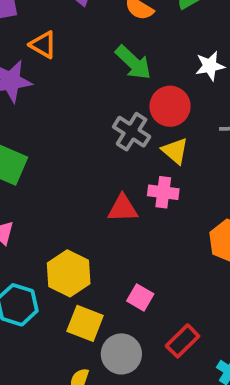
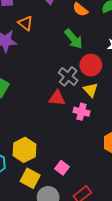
red triangle: (123, 208) -> (57, 98), moved

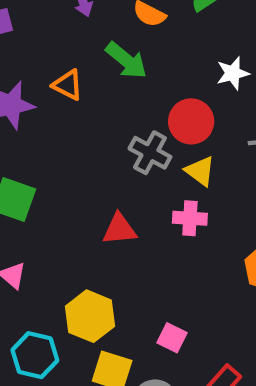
orange triangle: (25, 23) -> (68, 85), moved
green arrow: (74, 39) -> (126, 60), moved
red triangle: (57, 98) -> (119, 229), moved

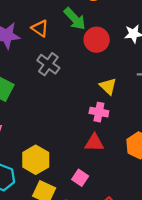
red circle: (191, 121) -> (97, 40), moved
gray cross: (150, 153) -> (48, 64), moved
red triangle: (119, 229) -> (94, 143), moved

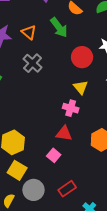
red circle: (97, 40) -> (82, 57), moved
pink square: (80, 178) -> (54, 155), moved

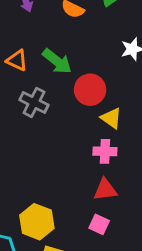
green arrow: (59, 27) -> (57, 61), moved
red circle: (82, 57) -> (90, 90), moved

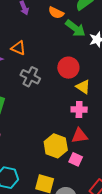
green arrow: (57, 61) -> (75, 28), moved
yellow hexagon: (37, 222) -> (56, 146), moved

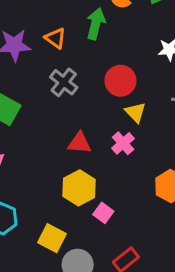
green arrow: (75, 28) -> (96, 24), moved, turned -125
pink cross: (79, 110) -> (123, 143), turned 35
red triangle: (80, 136) -> (80, 143), moved

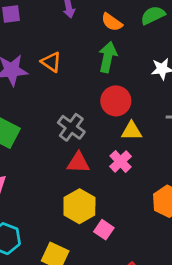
green arrow: (96, 24) -> (108, 57), moved
gray cross: (64, 82) -> (71, 127), moved
yellow triangle: (135, 112) -> (132, 131), turned -45

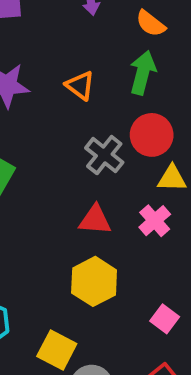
orange triangle: (51, 62) -> (80, 85), moved
gray cross: (71, 127) -> (104, 155), moved
pink square: (104, 230) -> (165, 319), moved

